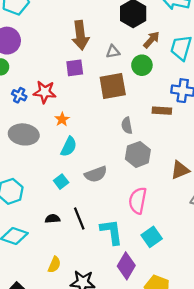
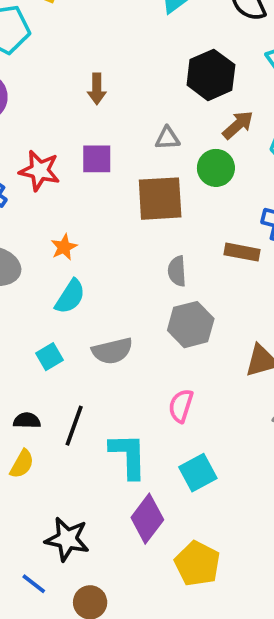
brown arrow: (80, 35) -> (97, 89), moved, size x0.6
red star: (45, 92) -> (40, 171), moved
pink semicircle: (138, 201) -> (181, 406), size x0.7
black line: (79, 219) -> (74, 426), turned 35
yellow semicircle: (54, 265) -> (22, 464), moved

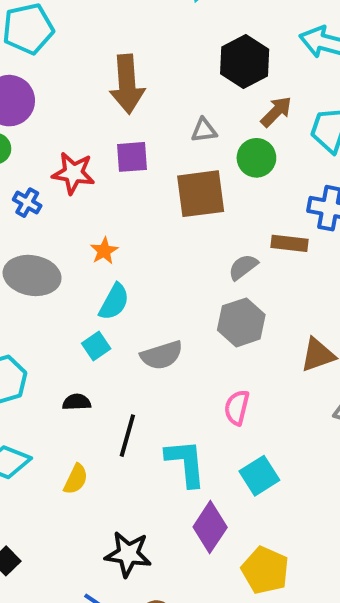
brown arrow: (97, 89) -> (127, 84), size x1.8
gray semicircle: (177, 271) -> (243, 267), moved, turned 60
cyan square: (50, 357) -> (96, 346), moved
black semicircle: (27, 420) -> (77, 402), moved

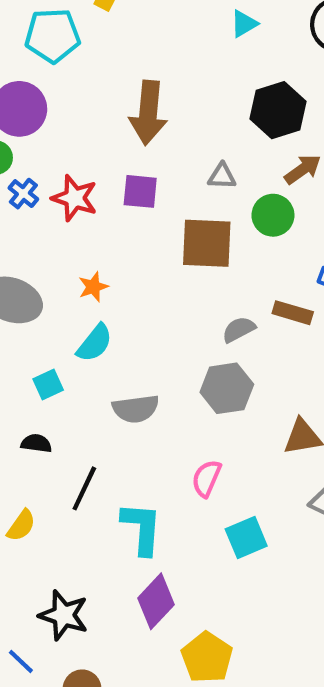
blue cross: (27, 203) -> (23, 194), moved
cyan square: (96, 346) -> (48, 384), moved
cyan square: (259, 476) -> (246, 538), moved

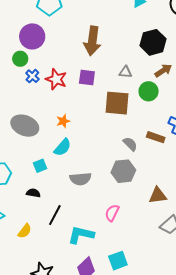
gray semicircle: (239, 329) -> (130, 144), turned 70
cyan L-shape: (142, 528) -> (81, 235), turned -84
cyan square: (246, 538) -> (118, 261), moved

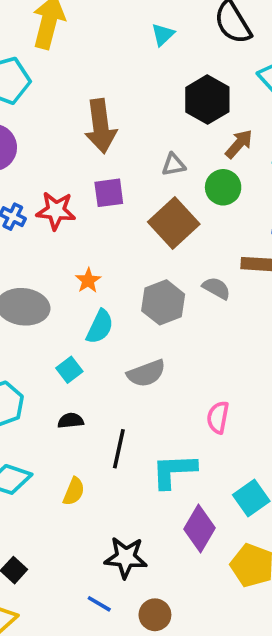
brown square: (117, 103) -> (174, 223), turned -32
gray hexagon: (123, 171) -> (163, 302), moved

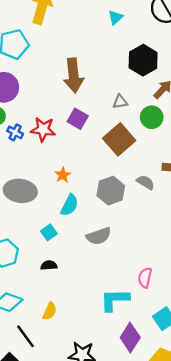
purple square: (109, 193) -> (78, 119), turned 36
pink semicircle: (218, 417) -> (145, 278), moved
black line: (119, 449) -> (25, 336), moved, turned -50

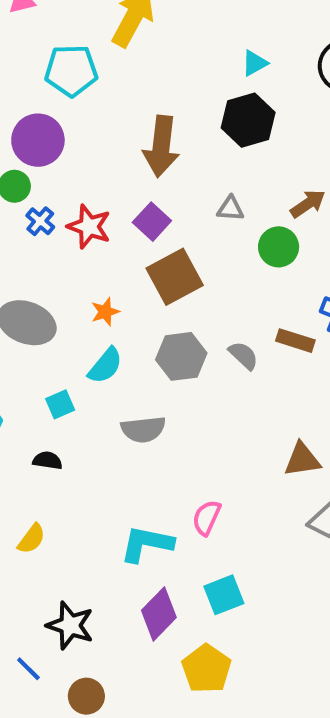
black hexagon: (143, 60) -> (248, 120), moved
brown square: (119, 139) -> (175, 277), moved

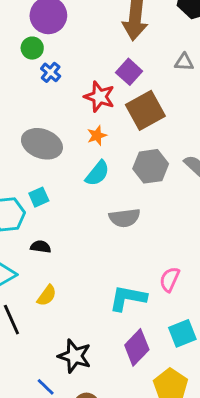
red star: (89, 227) -> (99, 97), moved
cyan square: (60, 404) -> (39, 197), moved
black semicircle: (47, 460) -> (41, 247), moved

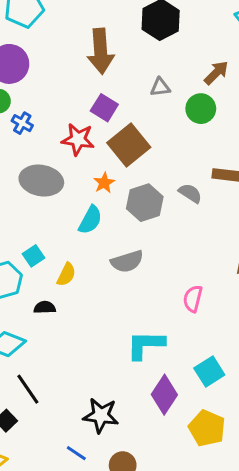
orange star: (97, 136) -> (104, 183), moved
gray ellipse: (42, 144) -> (41, 181), moved
pink semicircle: (170, 279) -> (193, 299), moved
yellow semicircle: (47, 295) -> (66, 274), moved

